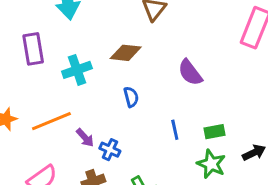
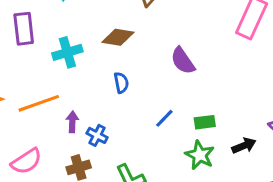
blue line: (175, 130) -> (164, 118), turned 54
purple arrow: (85, 138) -> (72, 122), turned -138

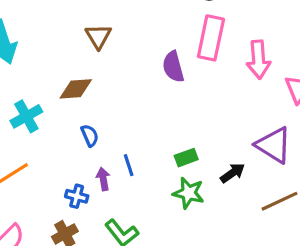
purple semicircle: (183, 61) -> (173, 67), moved, turned 32
blue line: (164, 118) -> (129, 165), moved, turned -50
purple arrow: (72, 122) -> (103, 179), moved

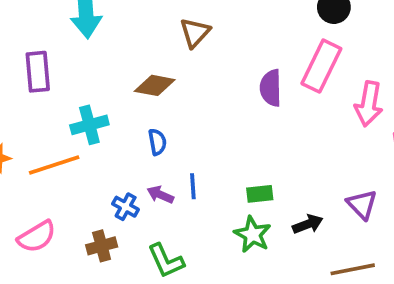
cyan cross: (26, 116) -> (89, 125), moved
purple triangle: (274, 145) -> (362, 204), size x0.7
purple arrow: (103, 179) -> (160, 195), turned -70

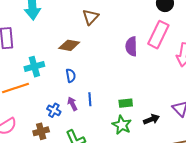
purple arrow: (160, 195) -> (72, 104), turned 40

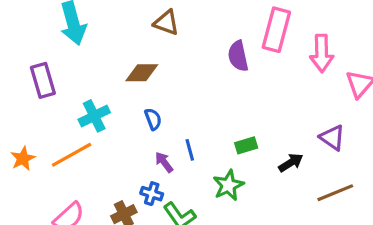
brown triangle: (91, 17) -> (166, 23), turned -42
blue cross: (54, 110) -> (152, 194), moved
green star: (122, 125) -> (228, 185), moved, turned 30

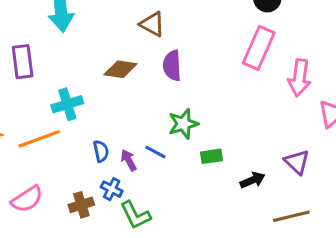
purple semicircle: (238, 56) -> (172, 66), moved
blue semicircle: (153, 119) -> (101, 151), moved
blue line: (190, 150) -> (156, 152), turned -55
green star: (228, 185) -> (183, 124), moved

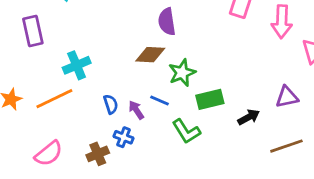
brown diamond: (120, 69) -> (150, 55), moved
green rectangle: (212, 156) -> (210, 99), size x1.4
purple triangle: (297, 162) -> (287, 97), turned -50
green L-shape: (135, 215) -> (186, 131), moved

